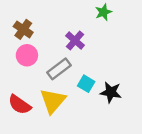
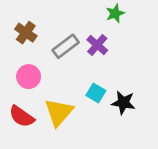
purple cross: (75, 40) -> (97, 45), moved
pink circle: (27, 55) -> (29, 77), moved
gray rectangle: (59, 69) -> (66, 46), moved

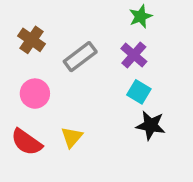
purple cross: (97, 45) -> (134, 55), moved
cyan square: (96, 93) -> (139, 92), moved
yellow triangle: (59, 112) -> (72, 137), size x0.6

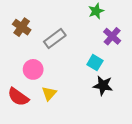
purple cross: (134, 55) -> (112, 36), moved
pink circle: (35, 94) -> (33, 69), moved

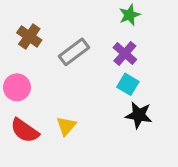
purple cross: (112, 36) -> (125, 53), moved
pink circle: (33, 69) -> (17, 87), moved

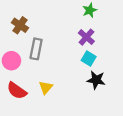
gray rectangle: (74, 52) -> (36, 49), moved, turned -42

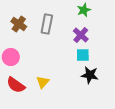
gray rectangle: (36, 49) -> (47, 24), moved
cyan square: (89, 59) -> (83, 55), turned -32

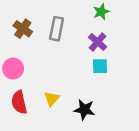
black star: (90, 75) -> (84, 110), moved
red semicircle: (16, 85) -> (19, 102), turned 42

